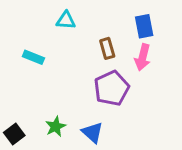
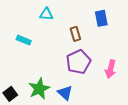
pink arrow: (143, 57) -> (111, 69), moved
green star: (56, 127) -> (39, 89), size x1.5

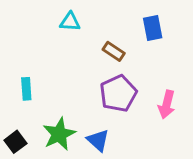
brown rectangle: (75, 34) -> (114, 51), turned -40
cyan rectangle: (24, 40) -> (26, 89), moved, turned 64

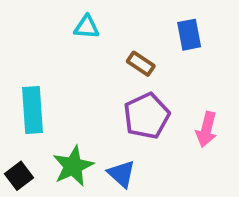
cyan rectangle: (26, 89) -> (33, 110), size x1.6

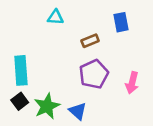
brown rectangle: (141, 64) -> (90, 41), turned -56
black square: (19, 176) -> (20, 101), moved

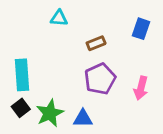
blue rectangle: (121, 22) -> (141, 29), moved, turned 30
blue triangle: (78, 111) -> (83, 118), turned -42

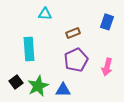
cyan rectangle: (22, 75) -> (29, 49), moved

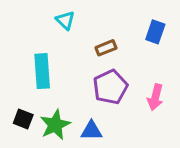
cyan triangle: (45, 14) -> (65, 20), turned 40
black square: (16, 82) -> (23, 119), turned -32

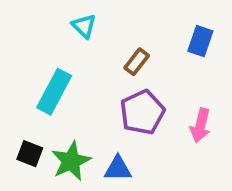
brown rectangle: (106, 48) -> (137, 62), turned -30
cyan rectangle: (42, 71) -> (54, 92), turned 32

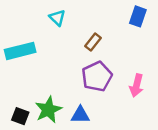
blue rectangle: (200, 41) -> (138, 16), moved
cyan rectangle: (54, 92) -> (20, 51), moved, turned 48
black square: (30, 154) -> (20, 116), moved

